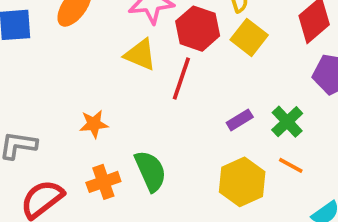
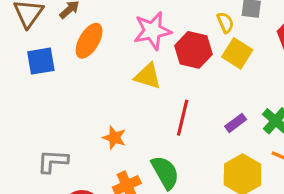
red line: (181, 78) -> (183, 118), moved
orange star: (94, 124) -> (114, 138), turned 30

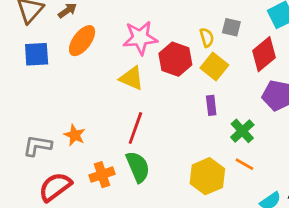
red line: (183, 118) -> (135, 128), moved
purple rectangle: (236, 123) -> (211, 105), moved, turned -66
orange star: (114, 138) -> (75, 135), moved

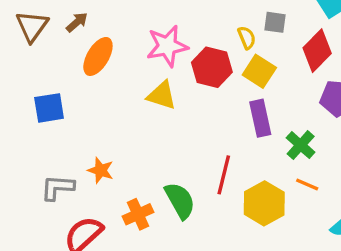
blue square: (37, 54) -> (49, 108), moved
purple rectangle: (211, 105) -> (260, 118), size x1.5
red line: (135, 128) -> (224, 175), moved

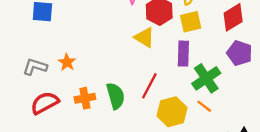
yellow square: (259, 71) -> (191, 22), turned 30
yellow triangle: (162, 95) -> (144, 37), moved
green cross: (301, 145) -> (206, 78), size x1.4

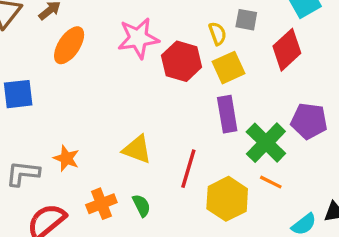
yellow triangle: (144, 37) -> (137, 149), moved
purple pentagon: (239, 53) -> (309, 121), moved
green semicircle: (116, 96) -> (141, 206), moved, size x0.6

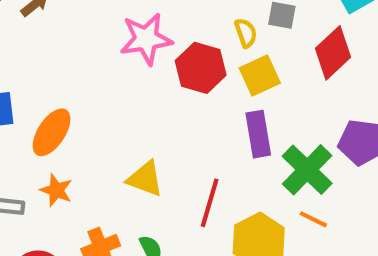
orange ellipse: (69, 45) -> (52, 132), moved

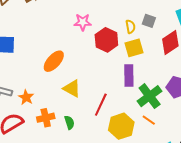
pink star: (146, 39) -> (83, 22), size x0.7
orange ellipse: (52, 132) -> (54, 61), moved
orange star: (56, 190) -> (26, 97), moved

